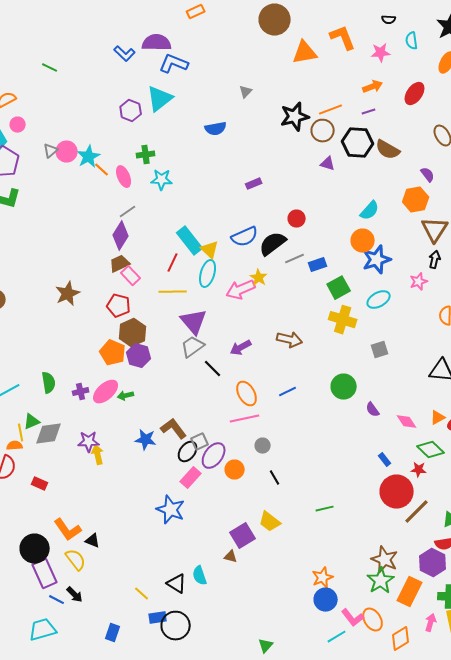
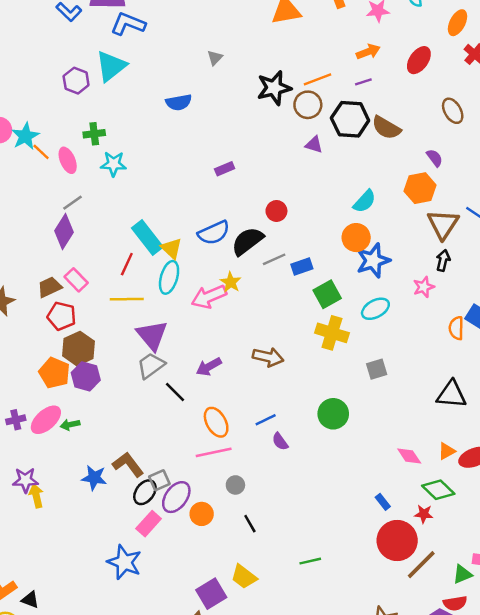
brown trapezoid: (120, 264) -> (50, 287), moved
purple semicircle: (373, 410) -> (280, 442), moved

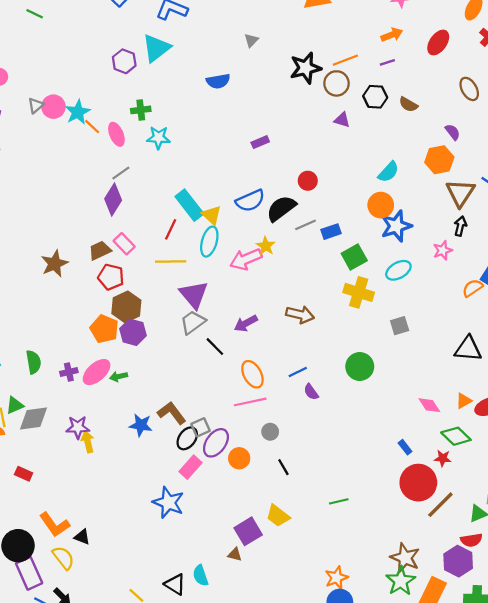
black hexagon: (350, 119) -> (375, 97), size x0.7
brown semicircle: (386, 128) -> (408, 104), size x0.7
orange semicircle: (456, 328) -> (473, 288), turned 55

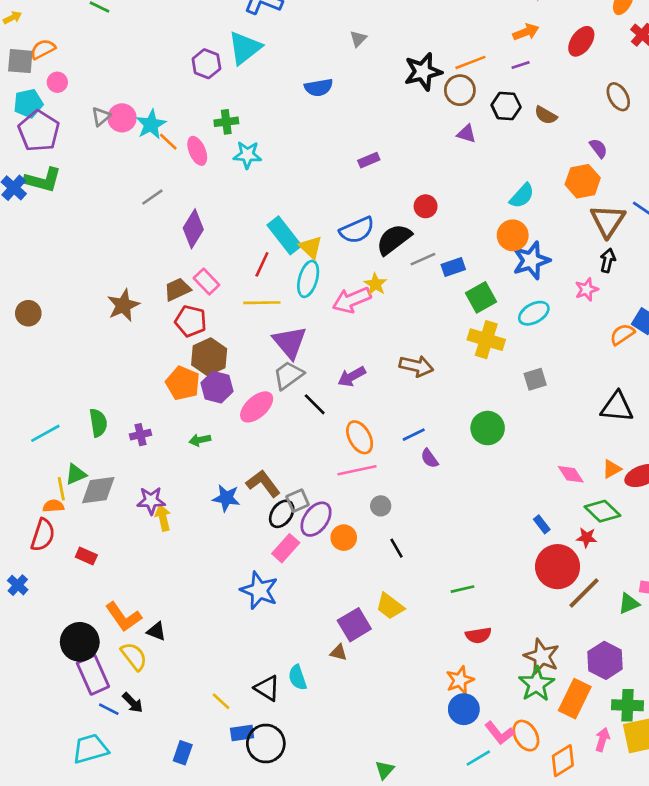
gray line: (121, 173) -> (152, 197), moved
pink ellipse: (97, 372) -> (257, 407), moved
red semicircle: (471, 540) -> (478, 635), moved

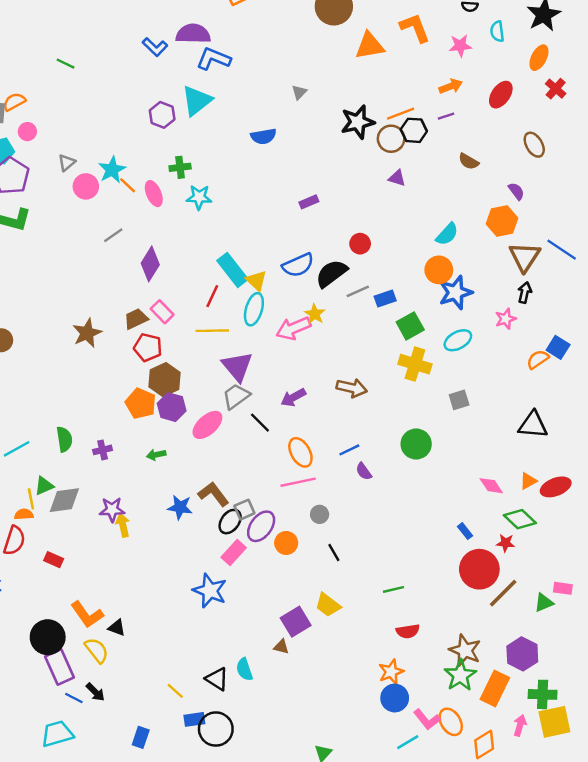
black hexagon: (506, 106) -> (414, 130), moved
pink circle: (122, 118) -> (86, 186), moved

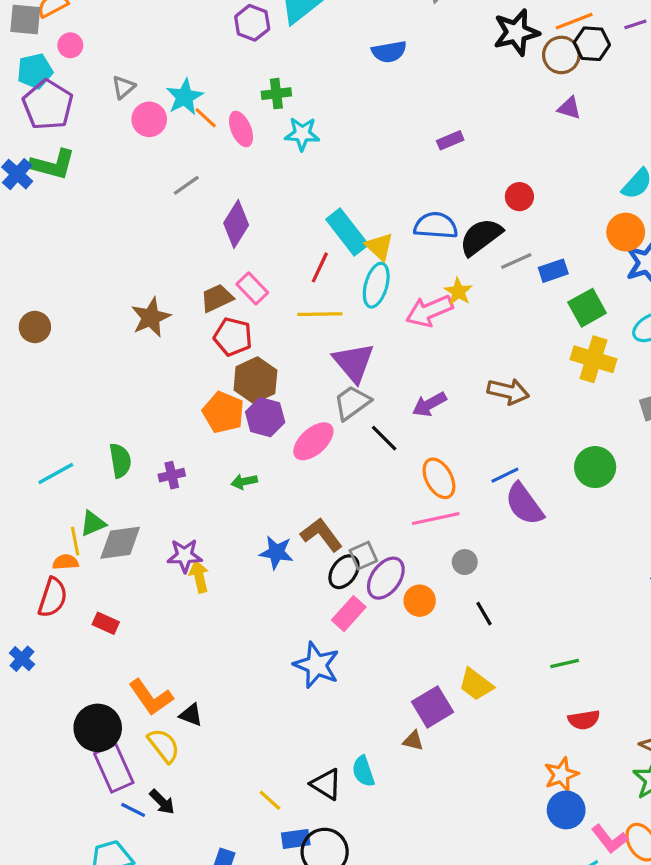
blue semicircle: (298, 265) -> (436, 226), turned -152
purple semicircle: (364, 471) -> (524, 504), size x1.8

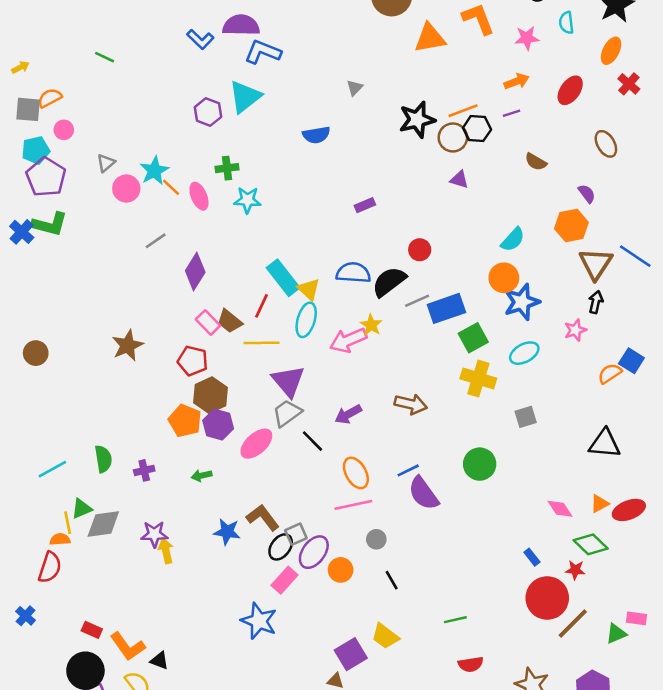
blue rectangle: (553, 271) -> (446, 308), size x1.6
brown trapezoid: (217, 298) -> (230, 321), moved, turned -116
red rectangle: (106, 623) -> (92, 630), moved

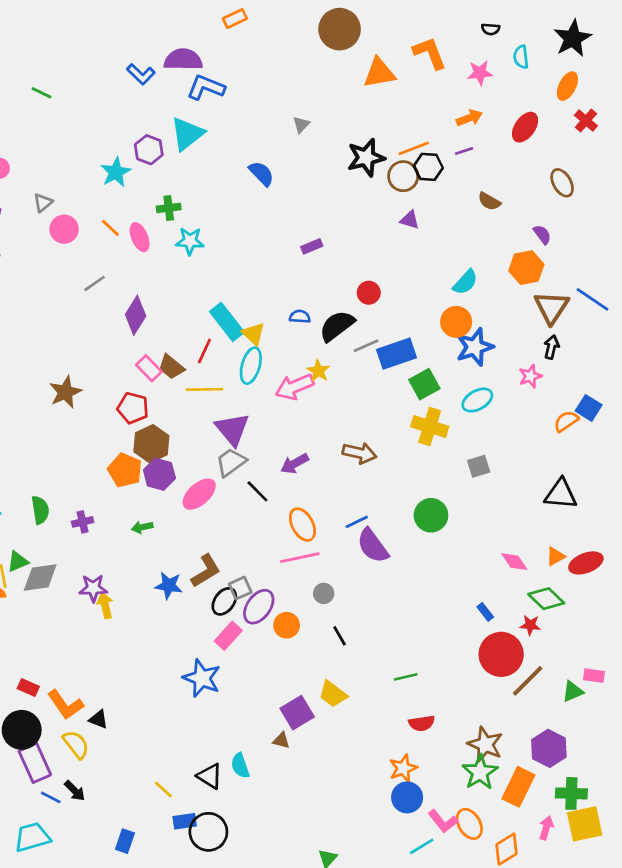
blue semicircle: (316, 135) -> (261, 174), turned -124
cyan star: (154, 171) -> (116, 172), moved
blue semicircle: (353, 273) -> (300, 317), size x0.6
brown L-shape: (263, 518) -> (206, 571), turned 96

